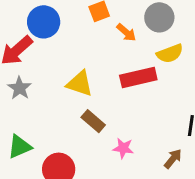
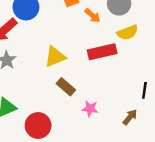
yellow triangle: (80, 84) -> (55, 57), turned -40

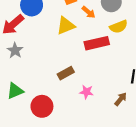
yellow triangle: (55, 57) -> (66, 26), moved
brown rectangle: (66, 87) -> (66, 73), turned -70

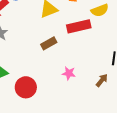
brown rectangle: (66, 73) -> (49, 43), moved

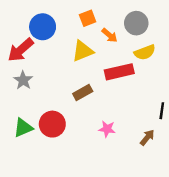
red circle: (26, 87) -> (52, 124), moved

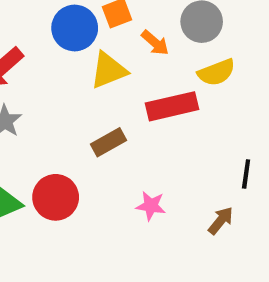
blue circle: (43, 27) -> (75, 28), moved

